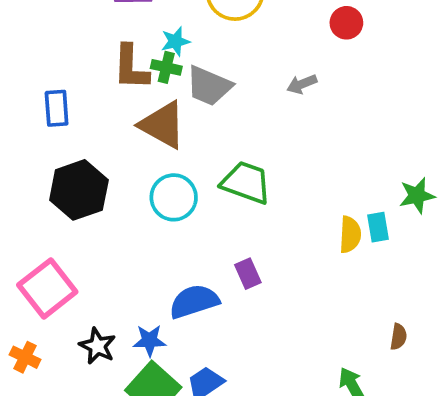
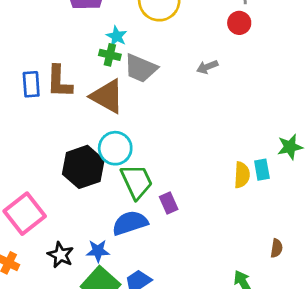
cyan star: (176, 41) -> (117, 36), turned -30
brown L-shape: (131, 67) -> (59, 82), moved
green trapezoid: (246, 183) -> (137, 182), moved, turned 45
black hexagon: (79, 190) -> (83, 167), moved

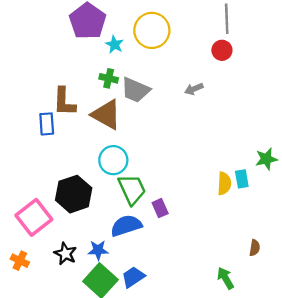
cyan star: (117, 36) -> (114, 44), moved
blue rectangle: (31, 84) -> (47, 124), moved
black hexagon: (83, 167) -> (74, 194), moved

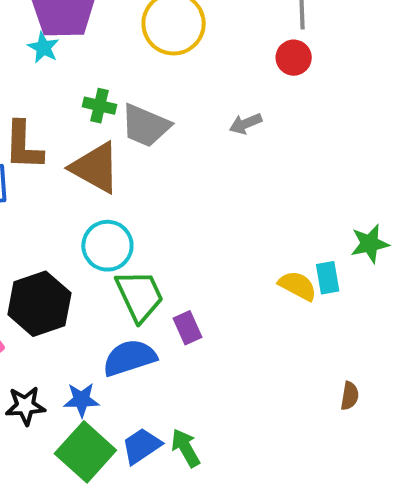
cyan star: (114, 44) -> (43, 48), moved
yellow semicircle: (224, 184) -> (298, 286), turned -65
black star: (65, 254) -> (25, 406), turned -30
green arrow: (225, 278) -> (186, 448), moved

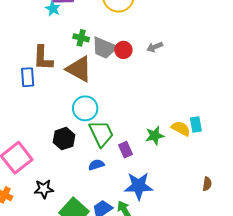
red circle: (294, 58) -> (123, 50), moved
green star: (370, 244) -> (155, 136), moved
black hexagon: (39, 304) -> (64, 139), moved, size x0.7
blue semicircle: (129, 358) -> (96, 165), size x0.6
blue star: (81, 400) -> (139, 186), moved, size x1.6

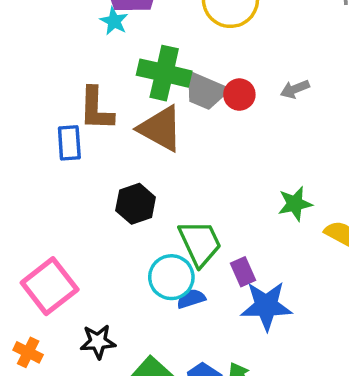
green cross: (81, 38) -> (164, 73), size x1.8
cyan circle: (85, 108) -> (171, 277), moved
green star: (155, 136) -> (295, 204), moved
black hexagon: (64, 139) -> (136, 204), moved
blue star: (139, 186) -> (266, 306), moved

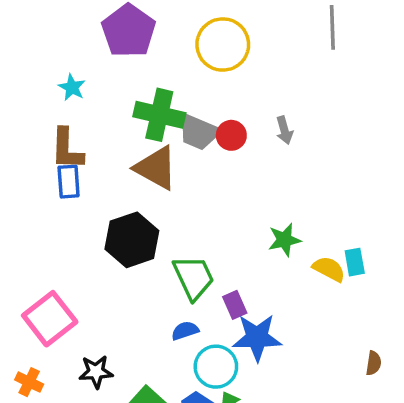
cyan star: (114, 21) -> (72, 87), moved
gray arrow: (295, 89) -> (284, 130), turned -84
brown L-shape: (96, 109) -> (67, 149), moved
black hexagon: (136, 204) -> (132, 240), size x1.4
cyan circle: (171, 277) -> (216, 367), moved

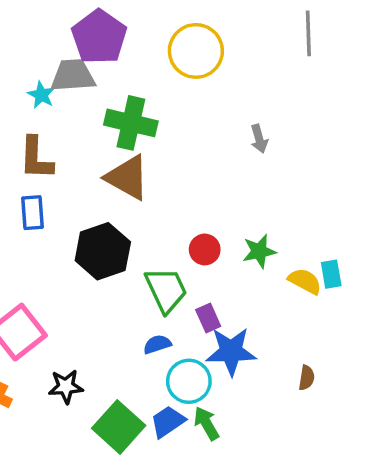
gray trapezoid: (199, 132) -> (73, 76), moved, turned 153
red circle: (231, 135) -> (205, 249), moved
blue rectangle: (69, 182) -> (32, 213), moved
brown semicircle: (374, 363) -> (307, 378), moved

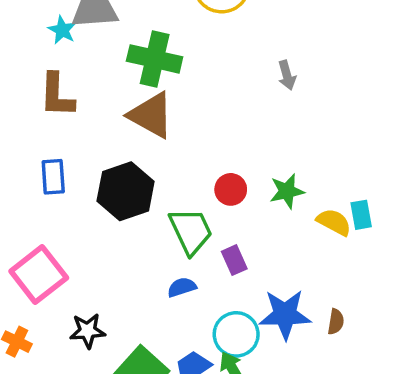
blue rectangle: (32, 213) -> (53, 177), moved
blue star: (231, 351) -> (285, 314), moved
cyan circle: (189, 381) -> (236, 334), moved

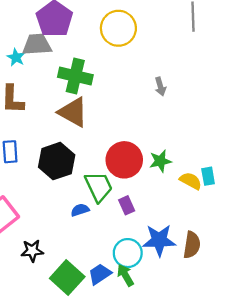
red circle: (231, 189) -> (124, 160), size x1.8
blue semicircle: (182, 287) -> (80, 210), moved
brown semicircle: (336, 322) -> (192, 245), size x1.6

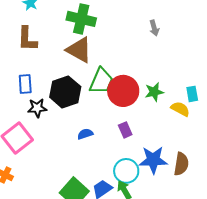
cyan rectangle: (208, 176) -> (192, 94), moved
green trapezoid: (99, 187) -> (101, 81), moved, turned 48
black star: (32, 251) -> (37, 108), moved

